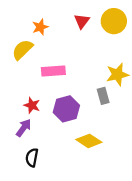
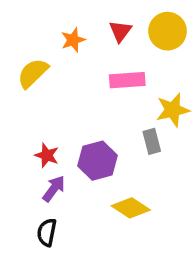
orange star: (40, 27) -> (73, 40), moved
pink rectangle: (53, 71) -> (127, 80), moved
purple arrow: (24, 128) -> (54, 189), moved

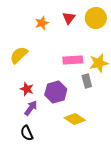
yellow semicircle: (33, 73) -> (19, 55), moved
pink rectangle: (127, 80) -> (73, 60), moved
black semicircle: (47, 232) -> (27, 133), turned -35

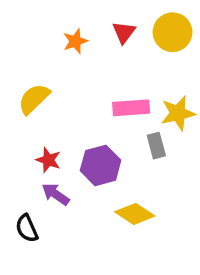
purple arrow: (31, 108) -> (56, 194), turned -91
black semicircle: (27, 133) -> (27, 228), moved

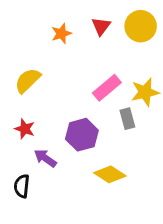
pink rectangle: (131, 108) -> (107, 88), turned -36
red star: (48, 160) -> (25, 129), moved
black semicircle: (27, 228) -> (22, 186), turned 30

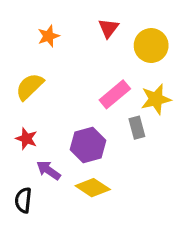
yellow circle: (141, 26) -> (151, 46), moved
orange star: (61, 34) -> (49, 36), moved
yellow diamond: (110, 174) -> (93, 188), moved

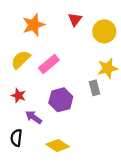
orange star: (49, 36) -> (34, 25), size x1.5
pink rectangle: (115, 94) -> (49, 64), moved
yellow diamond: (93, 188) -> (58, 145), moved

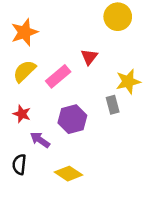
red triangle: (75, 19) -> (89, 57), moved
orange star: (34, 25) -> (24, 32), moved
yellow circle: (104, 31) -> (118, 17), moved

